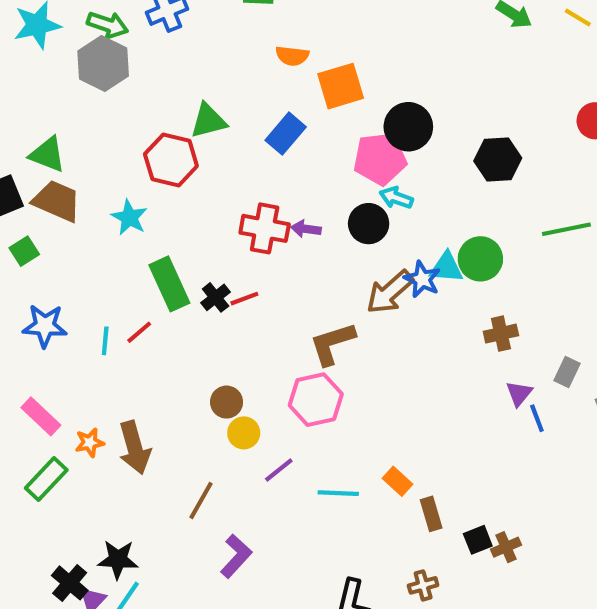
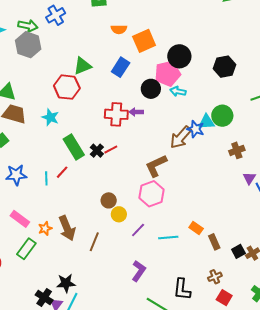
black circle: (369, 224) -> (151, 89), moved
brown line: (201, 501) -> (94, 242), moved
purple L-shape: (236, 556) -> (139, 271), moved

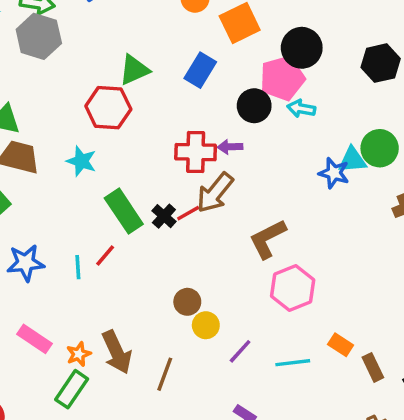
brown arrow: (181, 137) -> (215, 193), moved
pink hexagon: (152, 194) -> (293, 288), moved
green rectangle: (26, 249) -> (72, 389), moved

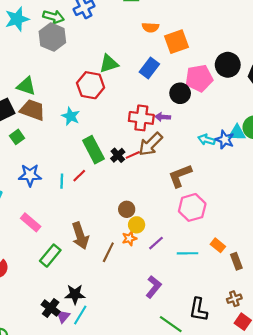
black circle: (302, 48) -> (228, 65), moved
cyan arrow: (301, 109) -> (207, 140), moved
orange star: (79, 354) -> (129, 238), moved

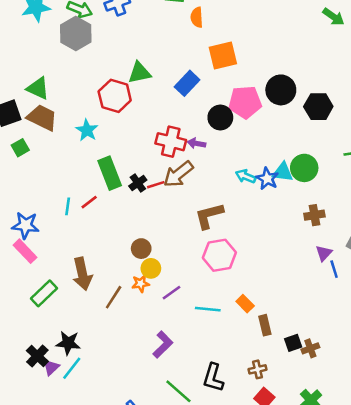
orange semicircle: (150, 27) -> (197, 17), moved, turned 77
blue star: (30, 175) -> (25, 225), moved

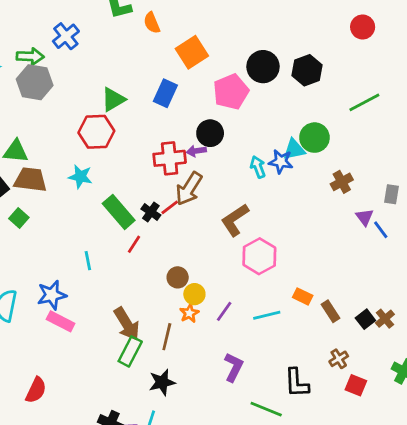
black circle: (220, 117) -> (210, 133), moved
cyan arrow: (246, 176) -> (258, 167), turned 66
red line: (89, 202) -> (134, 244), moved
green rectangle: (44, 293) -> (130, 351), moved
black star: (68, 343) -> (162, 382), moved

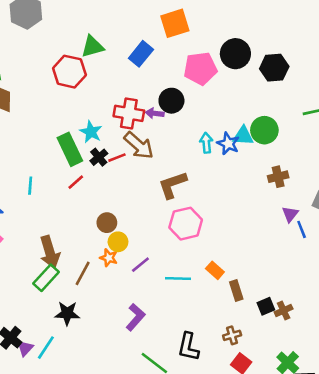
cyan star: (80, 177) -> (91, 132), moved
brown arrow: (189, 189) -> (139, 145), turned -96
orange star: (189, 313) -> (109, 258), turned 30

